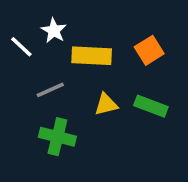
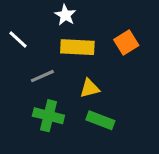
white star: (54, 31) -> (65, 15), moved
green rectangle: (151, 106) -> (100, 120), moved

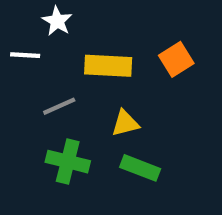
white star: (65, 15) -> (57, 21), moved
white line: (18, 40) -> (25, 55), turned -40

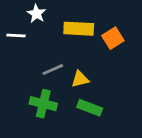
yellow rectangle: (108, 66) -> (79, 29), moved
gray line: (59, 106) -> (53, 70), moved

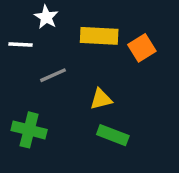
gray line: (53, 70) -> (53, 75), moved
green cross: (43, 104) -> (29, 130), moved

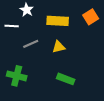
orange square: (142, 48) -> (91, 17), moved
yellow triangle: (101, 99) -> (59, 47), moved

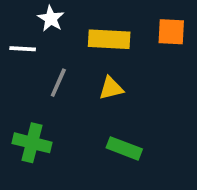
orange square: (91, 17) -> (171, 32), turned 35
gray line: (31, 44) -> (58, 83), turned -42

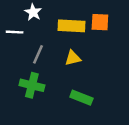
orange square: (171, 32) -> (100, 22), moved
green cross: (32, 143) -> (32, 85), moved

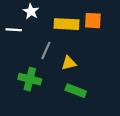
gray line: (38, 54) -> (46, 50), moved
yellow triangle: (73, 58) -> (69, 63), moved

